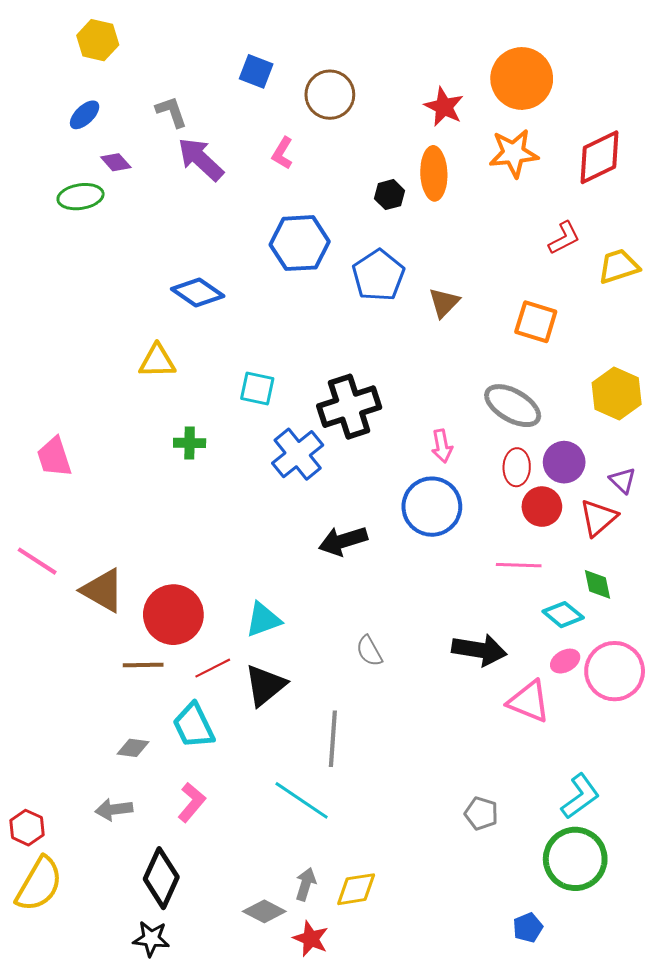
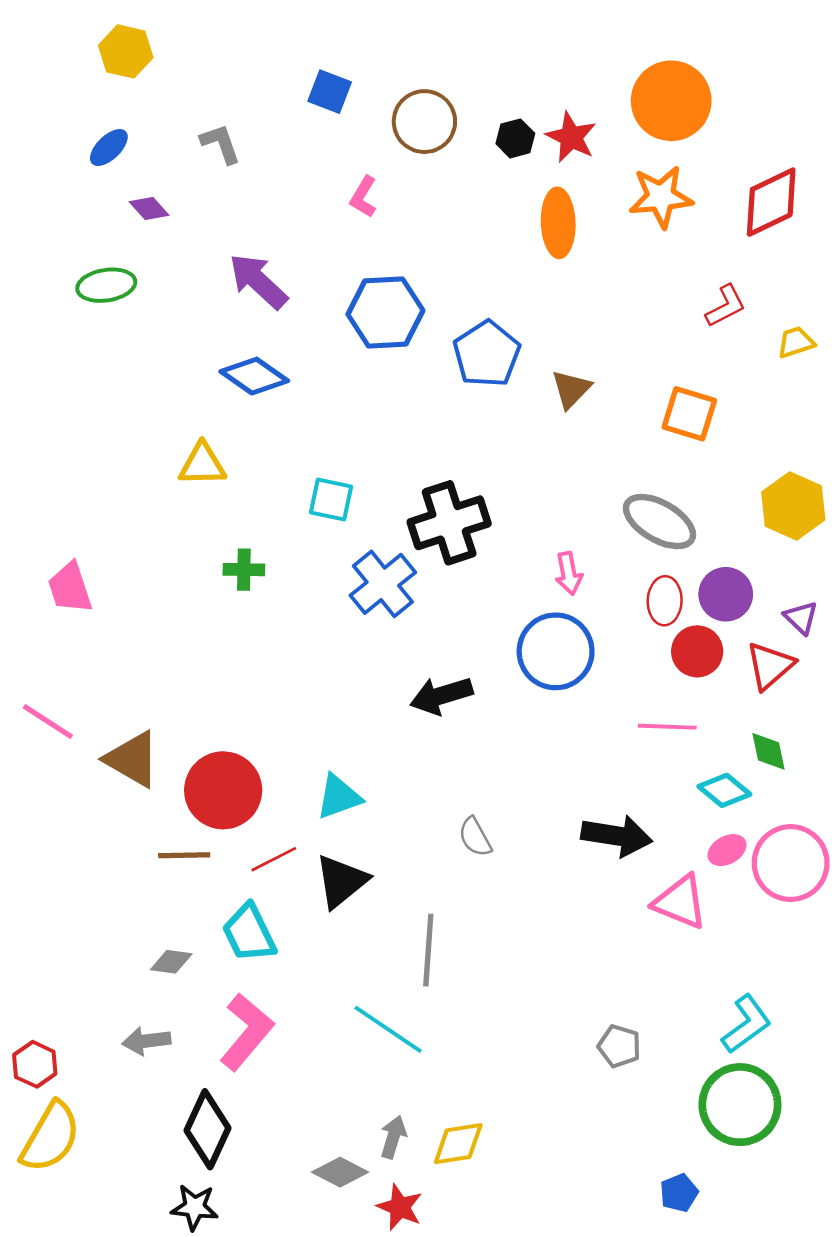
purple arrow: (201, 159) -> (258, 281), moved
black hexagon: (389, 195) -> (515, 138), moved
green ellipse: (81, 197) -> (106, 285), moved
yellow trapezoid: (619, 266) -> (796, 342), size x0.7
pink L-shape: (192, 802) -> (247, 1032), size x1.5

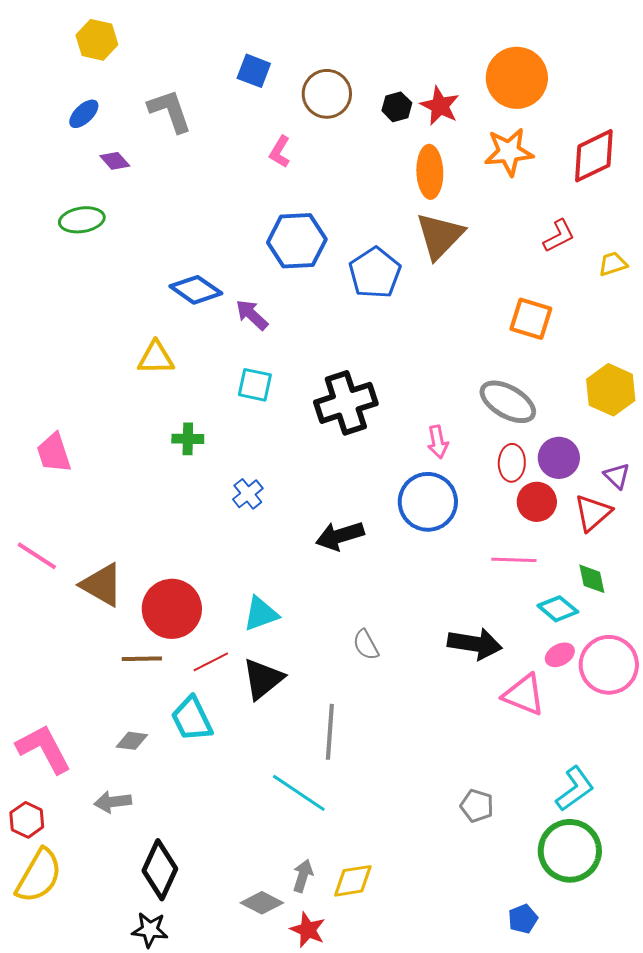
gray L-shape: (221, 144) -> (170, 111), size x1.4
purple arrow: (258, 281) -> (252, 315), moved, size x0.7
brown triangle: (571, 389) -> (440, 236), moved, size x1.6
blue cross: (383, 584) -> (248, 494), moved, size x0.6
pink L-shape: (247, 1032) -> (44, 749), moved, turned -68

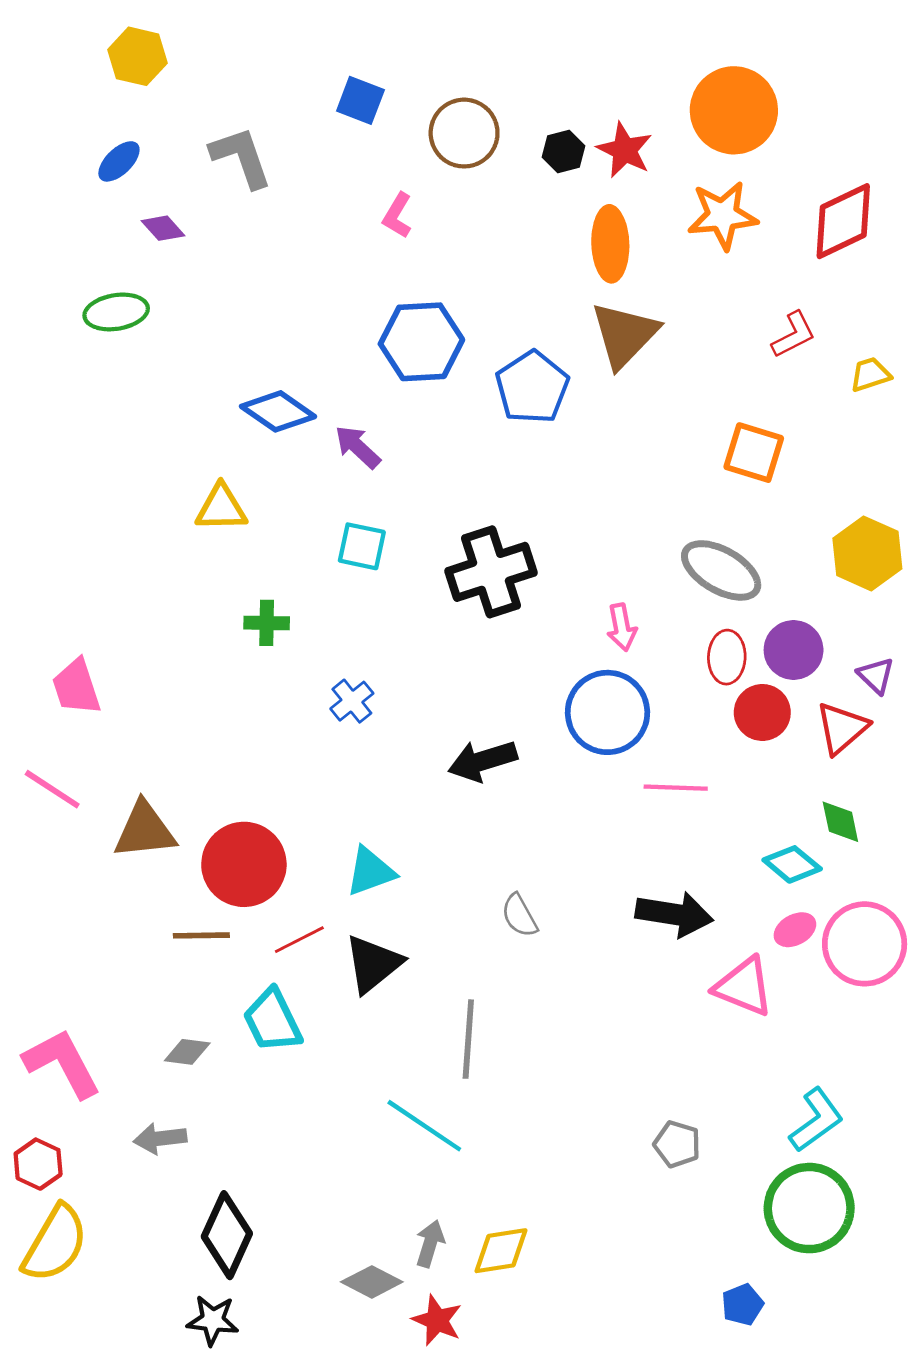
pink trapezoid: (54, 453) -> (76, 687), moved
pink line: (514, 560) -> (676, 788), moved
brown triangle: (102, 585) -> (145, 830), turned -36

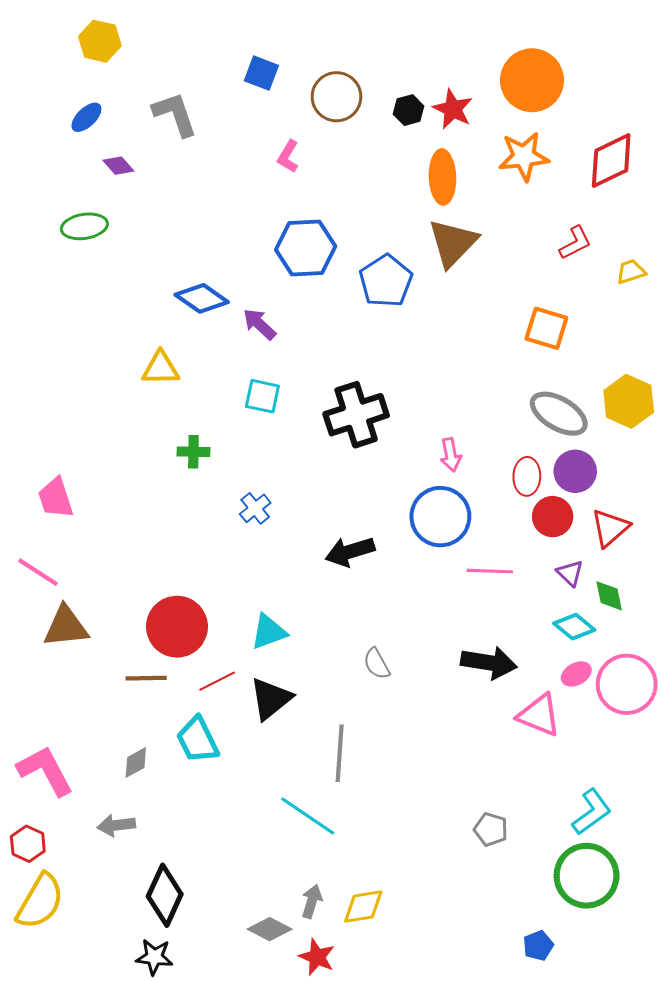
gray ellipse: (721, 570) -> (559, 414), moved
purple triangle: (876, 676) -> (570, 573), moved
brown triangle: (145, 830) -> (66, 627), moved
gray diamond: (187, 1052) -> (136, 762), turned -36

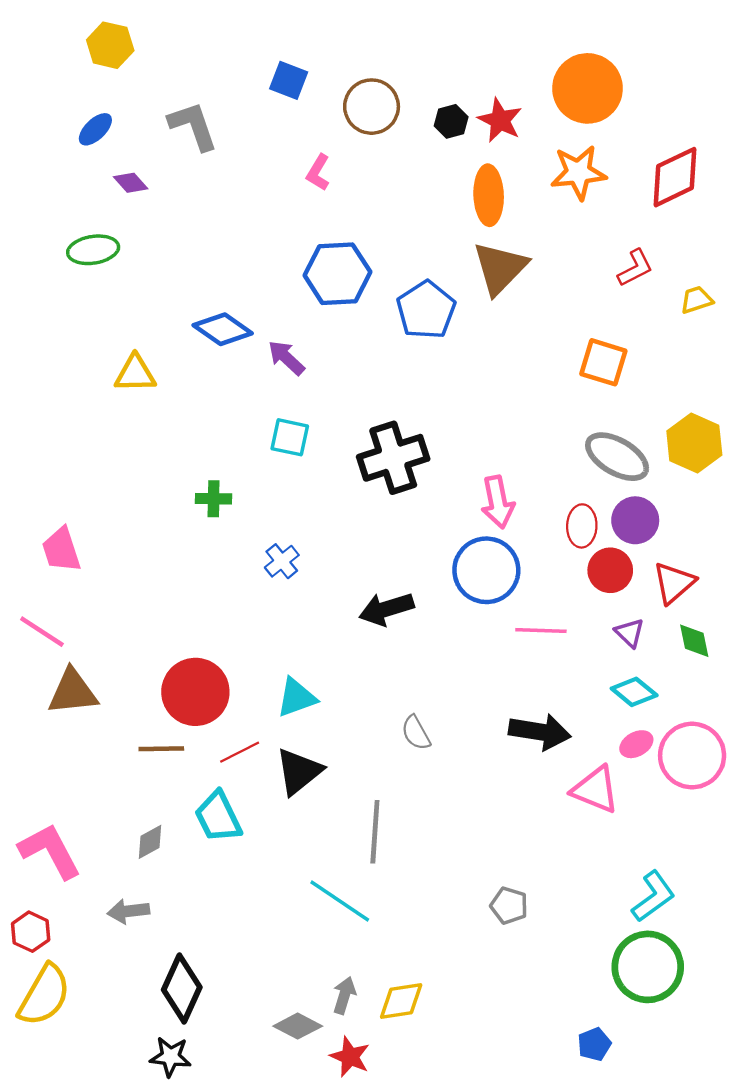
yellow triangle: (161, 368) -> (135, 374), moved
pink arrow: (451, 455) -> (498, 502), size x1.4
green diamond: (609, 596) -> (694, 641), moved
gray pentagon: (491, 829) -> (509, 906), moved

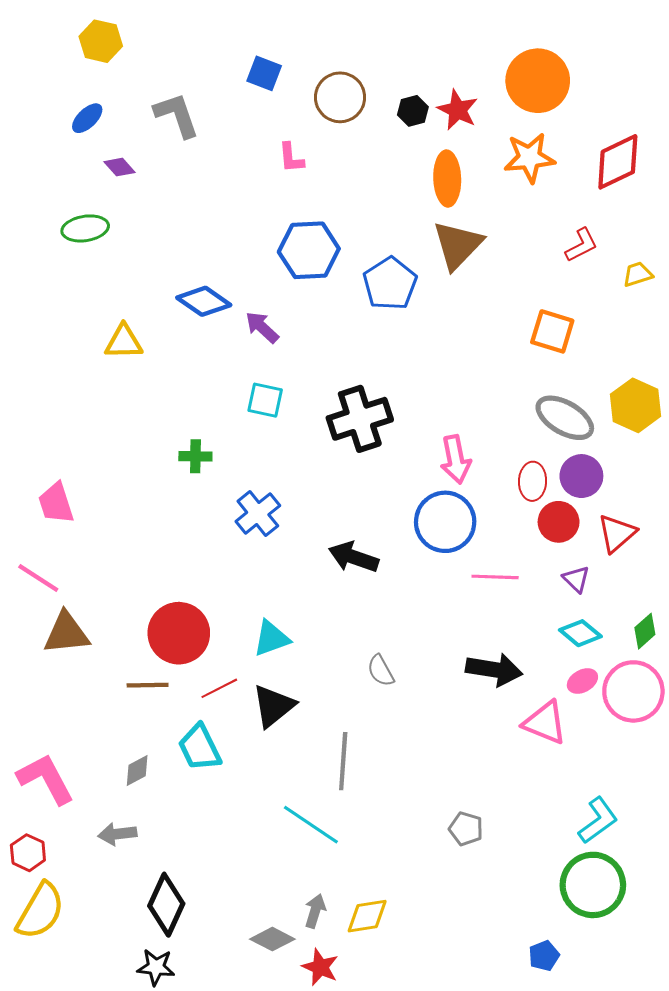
pink L-shape: (318, 173) -> (291, 158), turned -36
blue cross: (282, 561) -> (258, 514), size x1.4
black arrow: (386, 609) -> (354, 557), turned 36
green diamond: (694, 641) -> (645, 631), moved, turned 60

